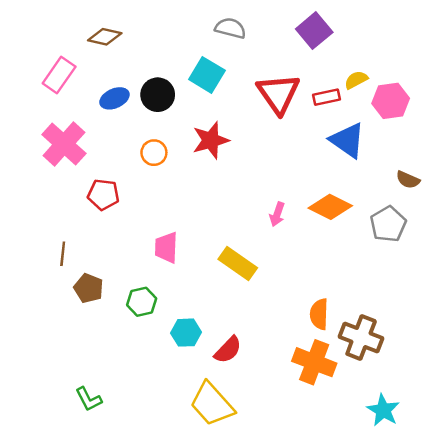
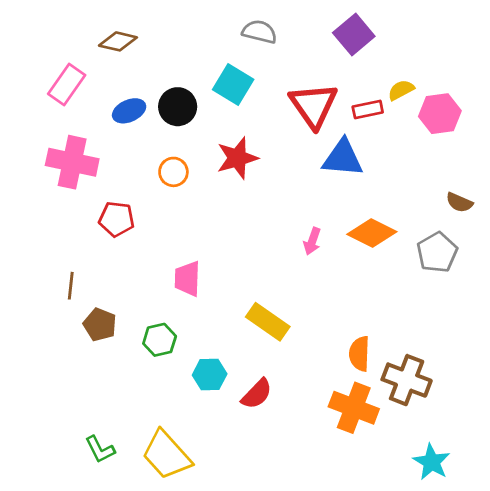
blue triangle: (347, 140) -> (343, 158), moved, turned -30
pink cross: (64, 144) -> (72, 162), turned -30
yellow rectangle: (238, 264) -> (268, 322), moved
yellow trapezoid: (212, 404) -> (167, 455), moved

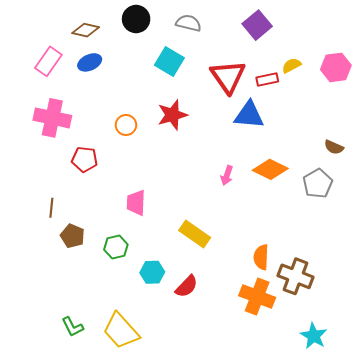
black circle: (178, 107) -> (136, 19), moved
blue ellipse: (129, 111) -> (90, 62), moved
pink hexagon: (440, 114) -> (336, 67), moved

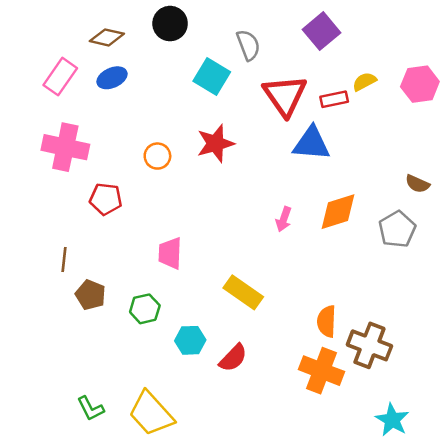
gray semicircle: (189, 23) -> (248, 45), moved, turned 55
orange diamond: (270, 169) -> (338, 212), turned -44

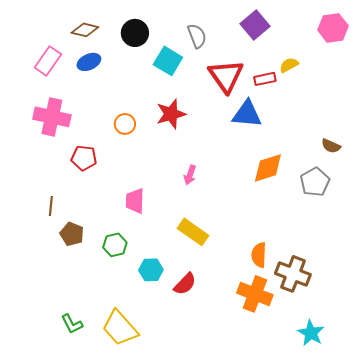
black circle: (170, 24) -> (135, 33), moved
pink hexagon: (420, 84) -> (333, 28), moved
pink arrow: (284, 219) -> (190, 175), moved

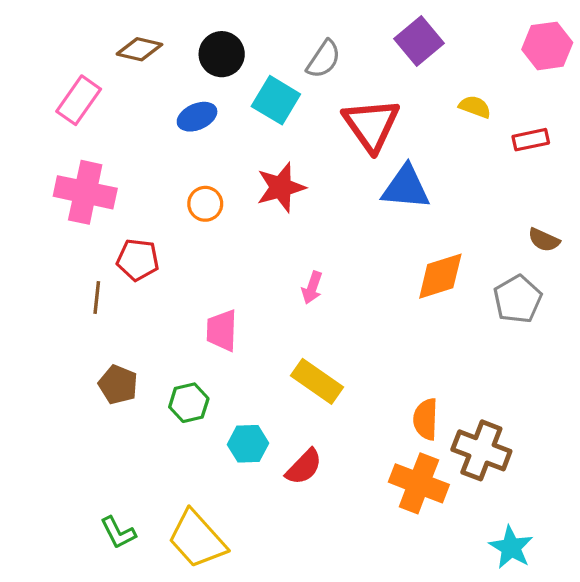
gray semicircle: (197, 36) -> (324, 59), turned 55
blue ellipse: (89, 62) -> (197, 117), moved
yellow semicircle: (289, 65) -> (475, 107), turned 48
red rectangle: (265, 79) -> (531, 140), moved
brown line: (51, 206) -> (97, 298), moved

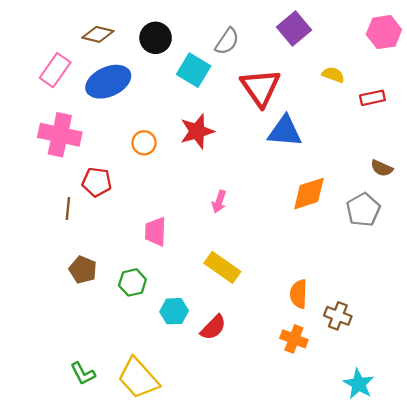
blue ellipse: (197, 117) -> (108, 82), moved, size x1.6
brown cross: (481, 450) -> (338, 316), size x0.7
orange cross: (419, 483) -> (294, 339), size x0.7

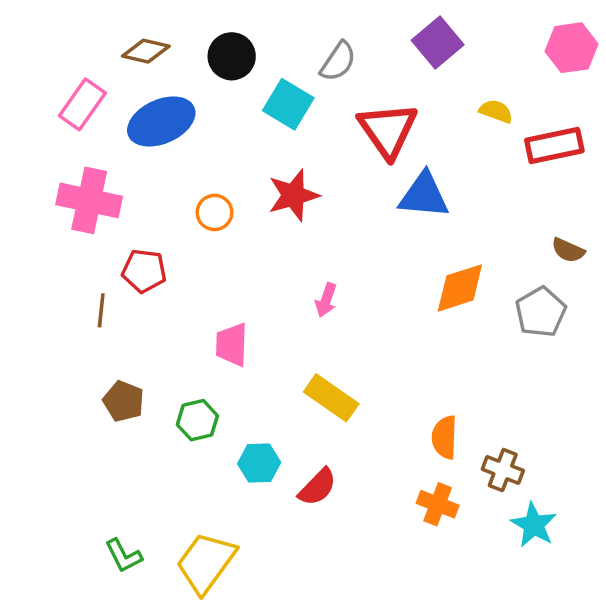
red rectangle: (372, 98) -> (554, 146), size x1.5
yellow trapezoid: (138, 378) -> (206, 563), turned 78
cyan star: (359, 384) -> (534, 525), moved

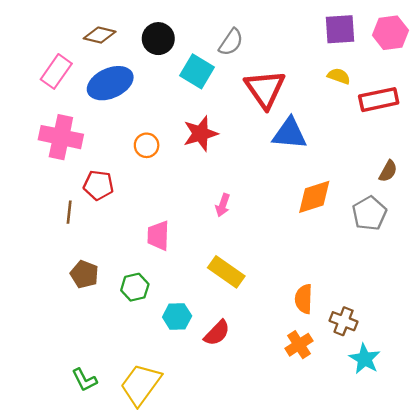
purple square: (438, 43) -> (340, 29), moved, turned 36
brown semicircle: (568, 250) -> (388, 171), turned -85
orange cross: (438, 504) -> (299, 345), turned 36

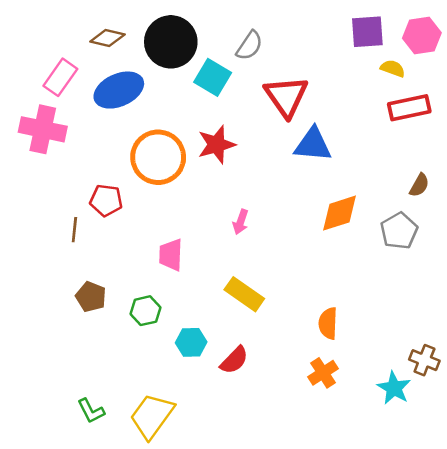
black circle: (158, 39) -> (171, 42), size x1.5
yellow semicircle: (339, 76) -> (393, 68), moved
pink cross: (61, 137) -> (43, 129), moved
orange circle: (147, 145) -> (158, 157), size x2.0
brown cross: (344, 321) -> (424, 360), moved

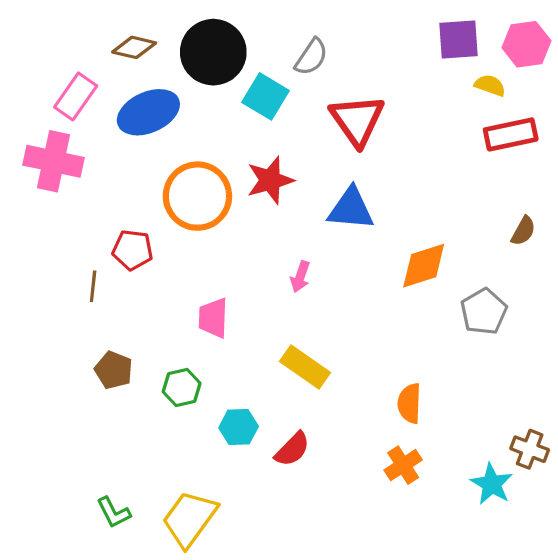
blue triangle: (313, 145) -> (351, 209), moved
gray pentagon: (399, 231) -> (484, 312), moved

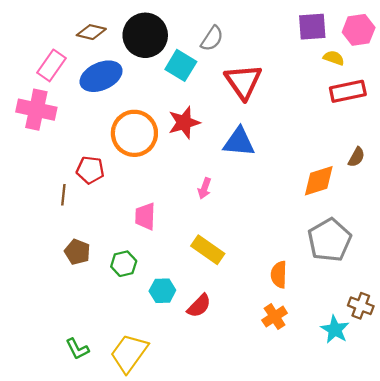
orange diamond: (424, 266) -> (319, 181), moved
gray pentagon: (484, 312) -> (329, 240), moved, size x1.4

